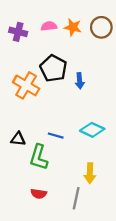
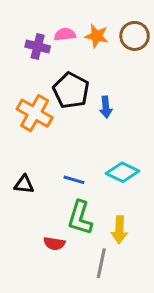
purple cross: (18, 32) -> (38, 47), moved
green L-shape: (39, 157) -> (80, 218), moved
red semicircle: (39, 194) -> (54, 243), moved

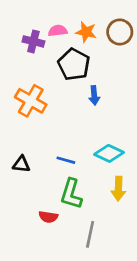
black pentagon: (71, 90) -> (74, 64), moved
yellow arrow: (119, 230) -> (118, 189), moved

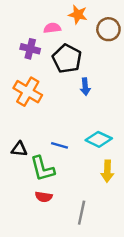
orange star: (86, 32) -> (78, 15), moved
purple cross: (33, 41) -> (30, 49), moved
green L-shape: (71, 194) -> (42, 169), moved, turned -32

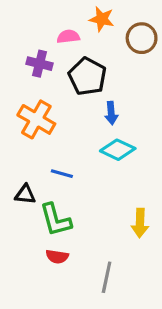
cyan diamond: (99, 139) -> (118, 150), moved
blue line: (60, 145) -> (62, 174), moved

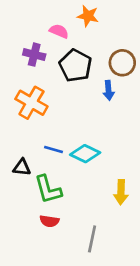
pink semicircle: (68, 37) -> (59, 31), turned 30
brown circle: (142, 38) -> (122, 63), moved
blue arrow: (111, 113) -> (109, 90), moved
cyan diamond: (118, 150) -> (85, 154), moved

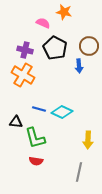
purple cross: (34, 55) -> (25, 50), moved
gray line: (92, 239) -> (79, 172), moved

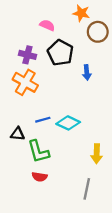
orange star: (64, 12) -> (81, 13), moved
brown circle: (89, 46) -> (98, 32), moved
blue line: (39, 109) -> (43, 120), turned -32

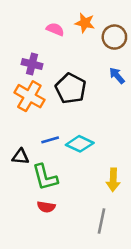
orange star: (81, 13) -> (85, 23), moved
black pentagon: (60, 53) -> (71, 88), moved
blue arrow: (87, 72) -> (117, 76), moved, turned 144

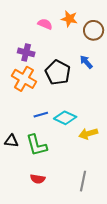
blue arrow: (117, 76) -> (86, 62), moved
black triangle: (20, 157) -> (11, 141), moved
yellow arrow: (113, 180) -> (88, 134), moved, turned 72
red semicircle: (46, 207) -> (38, 179), moved

